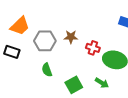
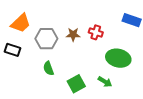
red cross: (93, 48) -> (96, 32), moved

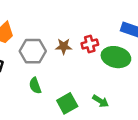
red cross: (96, 32) -> (90, 44), turned -32
green ellipse: (118, 58) -> (116, 57), moved

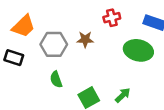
red cross: (90, 44) -> (112, 18), moved
green arrow: (101, 101) -> (123, 95), turned -77

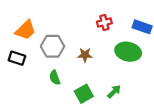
brown star: (85, 40) -> (85, 55), moved

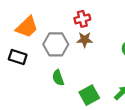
red cross: (104, 23) -> (82, 19), moved
brown star: (85, 55) -> (85, 40), moved

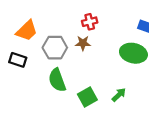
red cross: (82, 19) -> (90, 22), moved
green semicircle: (58, 78) -> (57, 80), size x1.5

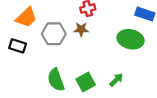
green semicircle: (57, 80) -> (56, 80), moved

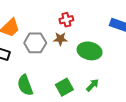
green ellipse: (131, 39) -> (90, 51), moved
green semicircle: (56, 80) -> (25, 85), moved

